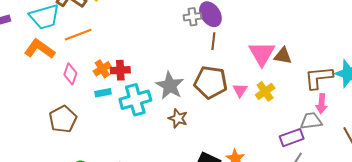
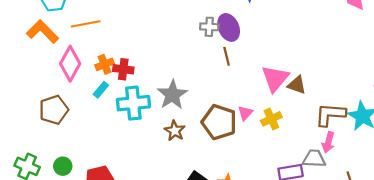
brown line: (213, 41) -> (227, 56), turned -30
pink diamond: (70, 74) -> (70, 64), size x1.5
brown pentagon: (211, 82) -> (219, 122), moved
cyan rectangle: (103, 93) -> (101, 90), turned -49

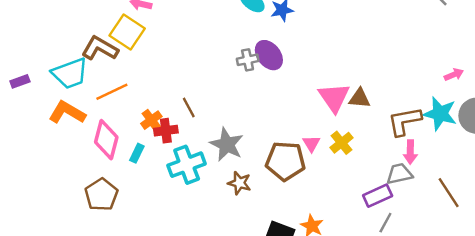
brown line: (227, 56) -> (189, 108), moved
orange cross: (105, 64) -> (151, 120), moved
cyan rectangle: (101, 90) -> (137, 153), moved

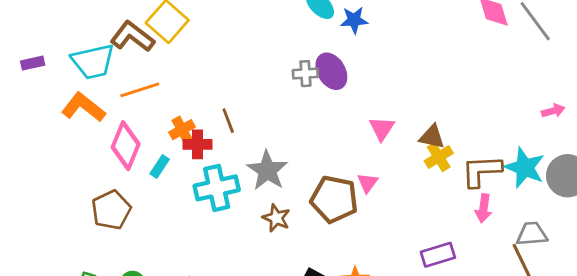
pink arrow: (454, 75) -> (553, 111), moved
pink triangle: (334, 98) -> (382, 128), moved, size x0.7
yellow cross: (341, 143) -> (439, 157), moved
gray trapezoid: (399, 174) -> (532, 234), moved

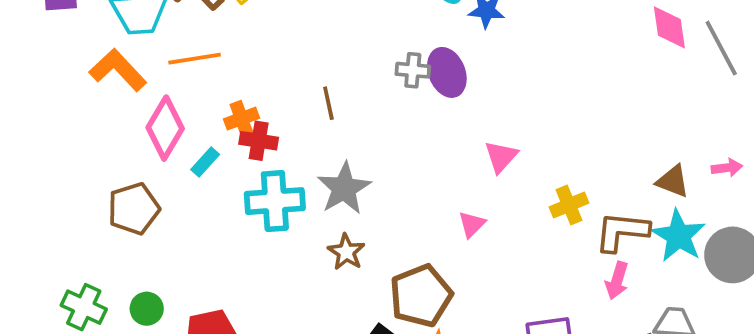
brown line: (228, 121) -> (328, 103), moved
brown triangle: (432, 137) -> (673, 181), moved
brown pentagon: (334, 199) -> (421, 296), moved, turned 30

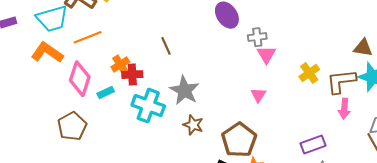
gray cross: (413, 70) -> (257, 37), moved
cyan rectangle: (205, 162) -> (106, 92), turned 35
cyan cross: (275, 201) -> (148, 106), turned 36

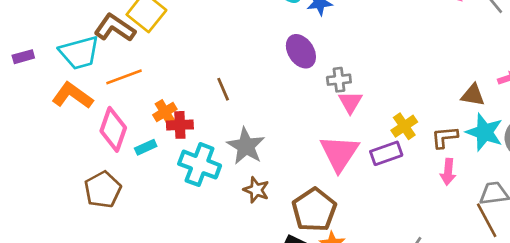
brown L-shape: (341, 81) -> (445, 137), size x0.7
pink triangle: (258, 95) -> (339, 153), size x2.0
purple rectangle: (313, 145) -> (386, 153), moved

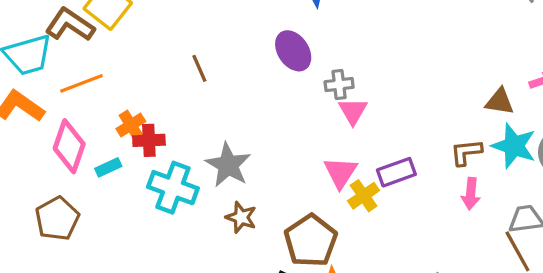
brown line: (223, 89) -> (199, 68), moved
yellow cross: (404, 126) -> (364, 196), moved
pink triangle: (339, 153) -> (340, 172), size x0.7

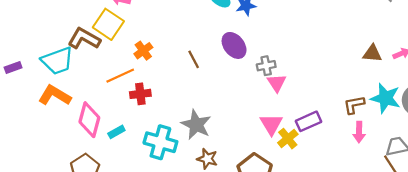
brown line: (199, 68) -> (194, 59), moved
orange line: (81, 83) -> (120, 76), moved
brown triangle: (500, 102) -> (372, 53), moved
orange cross: (131, 125) -> (143, 51), moved
red cross: (149, 140) -> (140, 94), moved

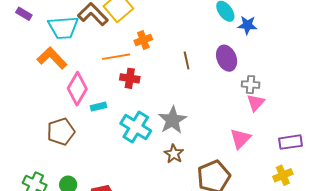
purple rectangle: (13, 68) -> (24, 14), moved, turned 35
purple rectangle: (309, 121) -> (291, 142), moved
yellow cross: (288, 139) -> (283, 175), moved

